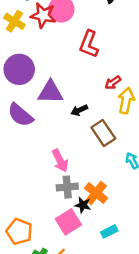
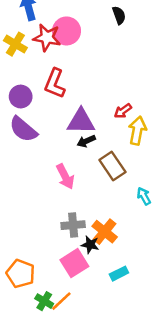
red L-shape: (89, 44) -> (55, 83), moved
purple circle: (19, 69) -> (21, 97), size x0.7
purple triangle: (50, 92) -> (81, 121), moved
purple semicircle: (20, 115) -> (23, 129), moved
pink arrow: (60, 161) -> (65, 177), moved

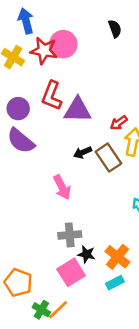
purple triangle: (81, 121) -> (77, 110), moved
brown rectangle: (112, 166) -> (108, 158), moved
orange cross: (105, 232) -> (117, 257), moved

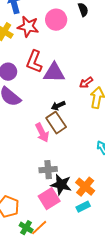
pink circle: (63, 44) -> (56, 20), moved
brown rectangle: (108, 158) -> (56, 123), moved
black star: (86, 254) -> (61, 185), size x1.5

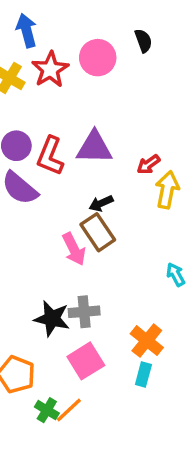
red star: (28, 27) -> (50, 69), turned 30
red L-shape: (34, 62) -> (50, 156), moved
black star: (61, 185) -> (52, 319), moved
cyan rectangle: (83, 207) -> (143, 374), turned -48

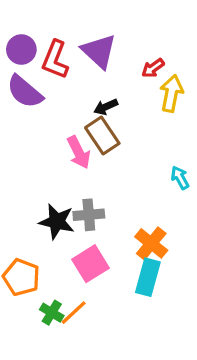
purple triangle: (94, 147) -> (99, 51), turned 42
cyan rectangle: (143, 374) -> (148, 277), size x1.5

